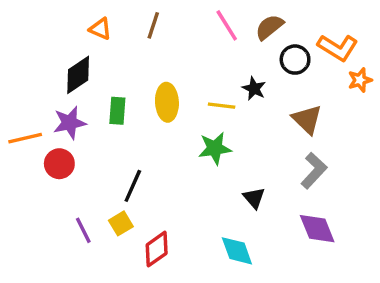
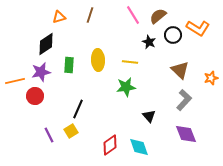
orange triangle: (100, 29) -> (59, 17), turned -40
orange star: (360, 80) -> (211, 78), moved
black star: (254, 89) -> (149, 42), moved
red diamond: (157, 249) -> (110, 145), moved

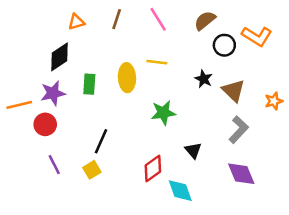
pink line: (133, 15) -> (158, 19), moved
black star: (149, 42) -> (204, 79), moved
yellow line: (130, 62) -> (157, 62), moved
purple line: (49, 135) -> (54, 165), moved
red diamond: (110, 145) -> (153, 169), moved

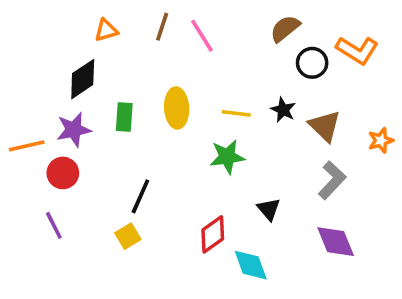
pink line: (158, 19) -> (202, 36), moved
yellow line: (157, 62) -> (236, 113), moved
purple line: (54, 165) -> (54, 225), moved

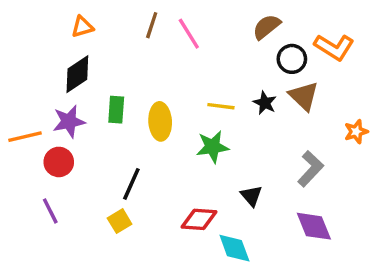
orange triangle: (106, 30) -> (82, 27), moved
yellow ellipse: (177, 108) -> (160, 121), moved
brown triangle: (325, 126) -> (304, 96), moved
red diamond: (213, 234) -> (199, 219), turned 39

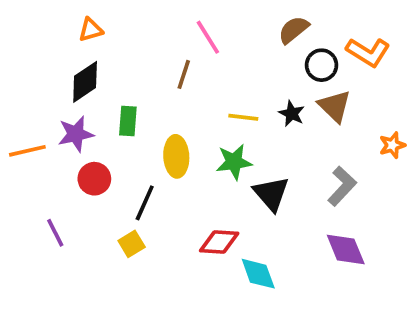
brown line: (152, 25) -> (184, 74), moved
yellow ellipse: (160, 121) -> (176, 156), moved
red circle: (59, 162) -> (94, 179), moved
black triangle: (251, 196) -> (271, 194), moved, size x1.5

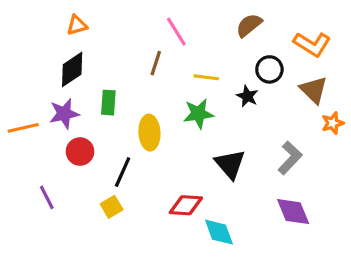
black circle: (322, 65) -> (269, 69), moved
brown triangle: (335, 106) -> (314, 90), moved
yellow line: (243, 117) -> (206, 77), moved
green star: (234, 162) -> (198, 114), moved

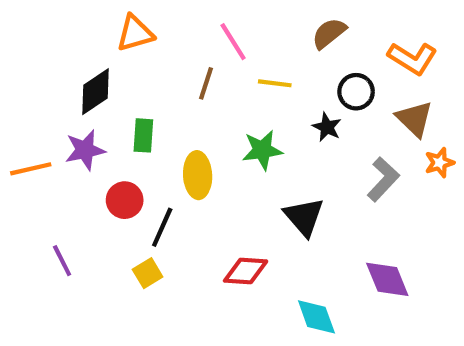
orange triangle: (77, 25) -> (135, 33), moved, size x1.4
yellow line: (206, 77) -> (275, 83), moved
red circle: (80, 152) -> (125, 200), moved
gray L-shape: (290, 158) -> (383, 179), moved
cyan diamond: (219, 232) -> (316, 317), moved

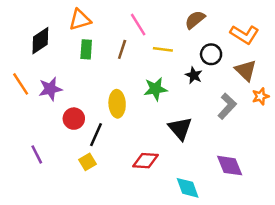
black diamond: (95, 92) -> (40, 41), moved
green rectangle: (143, 135) -> (86, 49), moved
orange line: (31, 169) -> (21, 84), moved, turned 70

